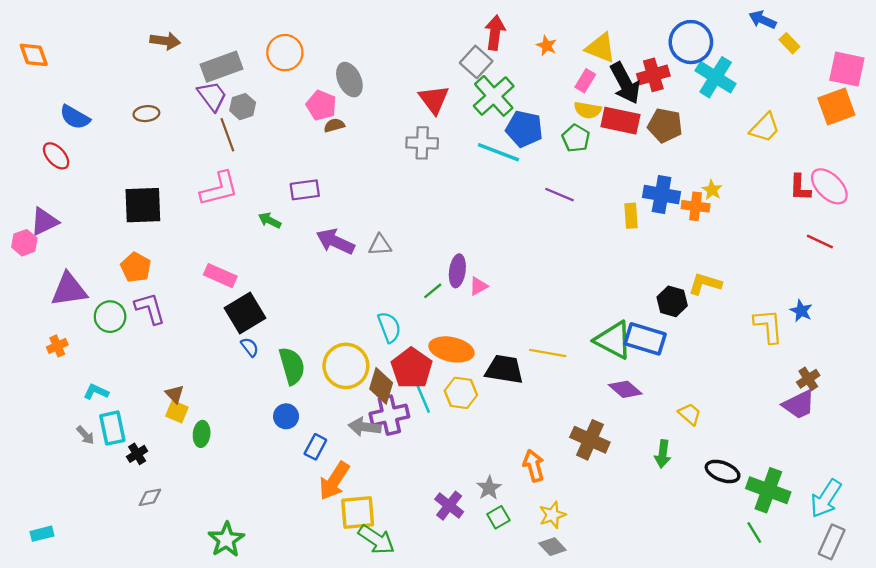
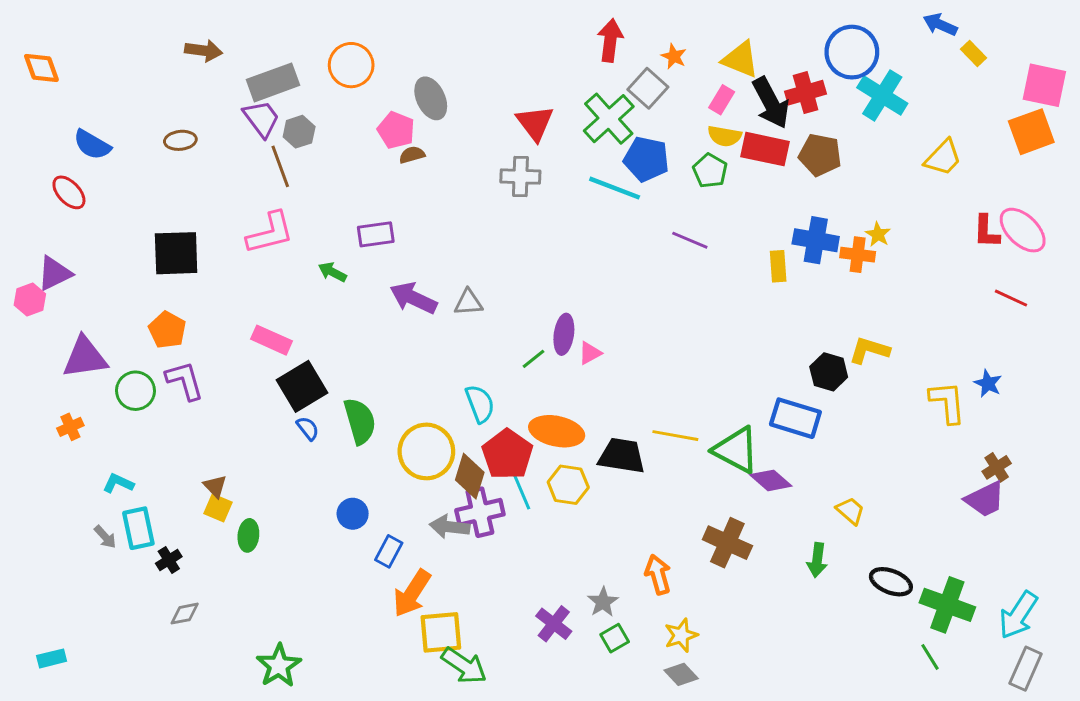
gray square: (476, 62) -> (648, 88), moved
green triangle: (613, 340) -> (736, 450), moved
green semicircle: (292, 366) -> (360, 421), moved

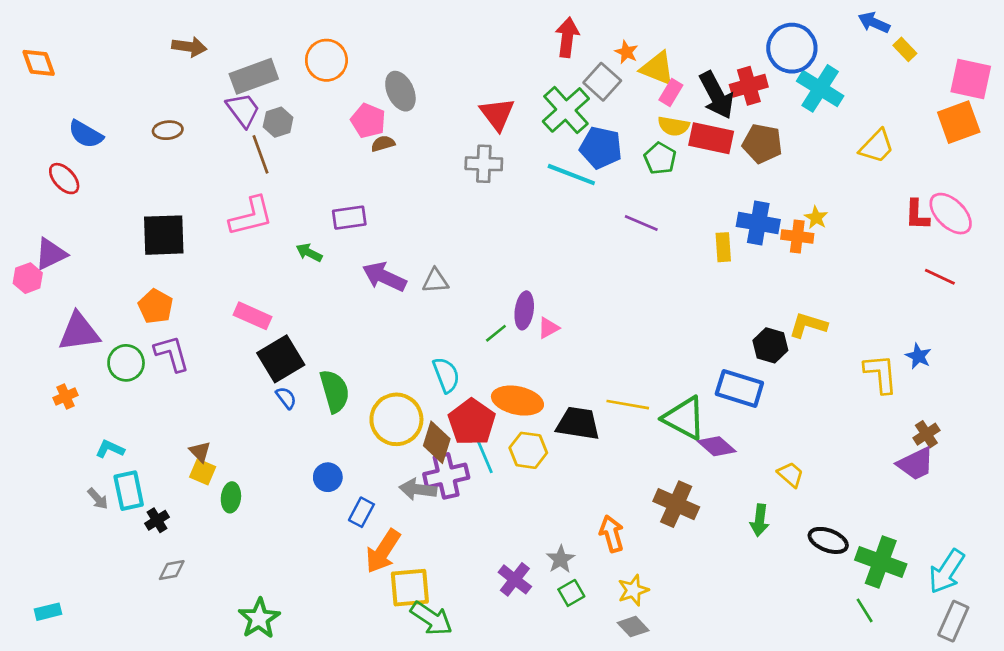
yellow triangle: (740, 59) -> (657, 68), moved

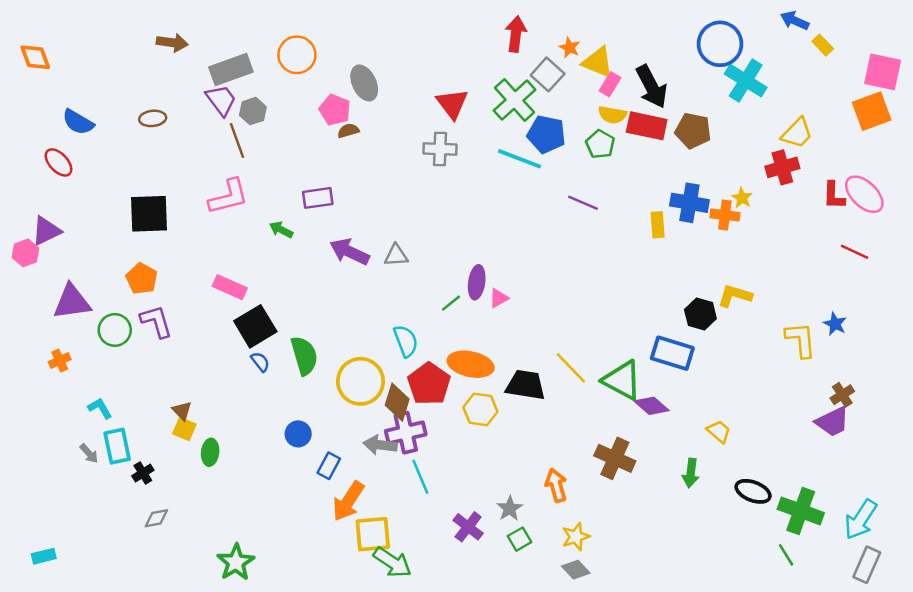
red cross: (749, 86) -> (782, 167), moved
yellow line: (628, 405) -> (571, 368), turned 36
cyan L-shape: (110, 449) -> (100, 408), turned 35
cyan line: (484, 454) -> (420, 477), moved

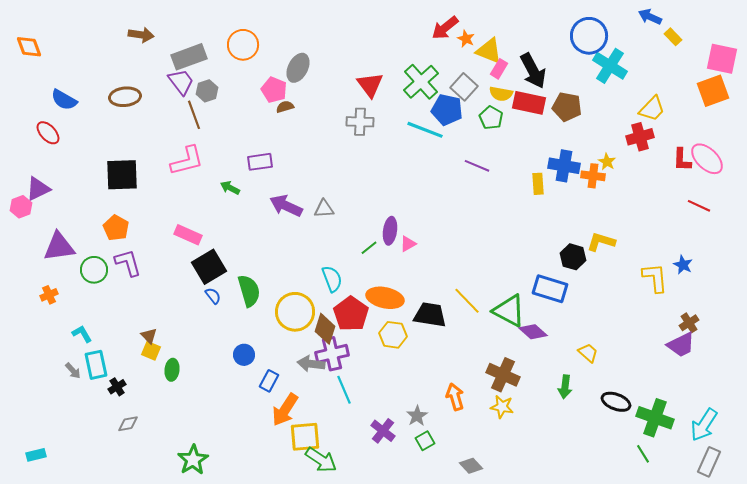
red arrow: (516, 34) -> (445, 28), moved, turned -136
gray square: (548, 74) -> (464, 87), moved
gray ellipse: (364, 83) -> (298, 68), turned 52
brown ellipse: (153, 118) -> (125, 97), size x1.4
yellow star: (576, 537) -> (502, 407), moved, turned 30

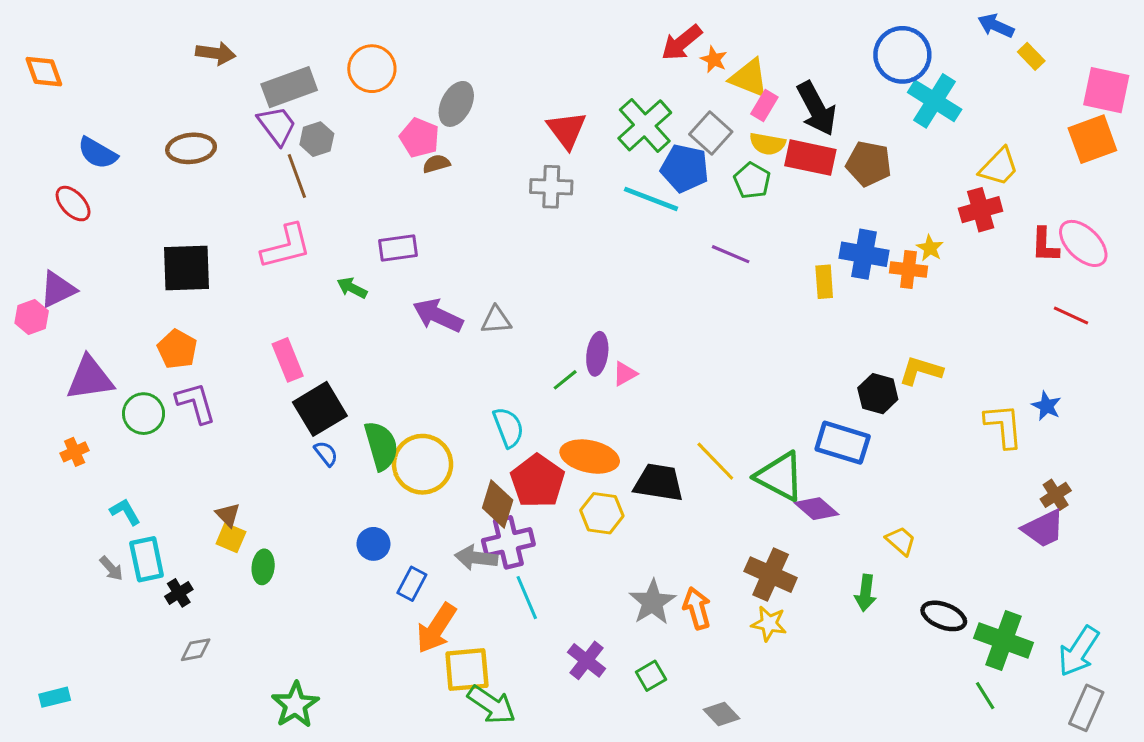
pink rectangle: (188, 235) -> (288, 360), turned 44
yellow circle: (295, 312) -> (423, 464), moved
gray star: (417, 416) -> (652, 602), moved, size x1.4

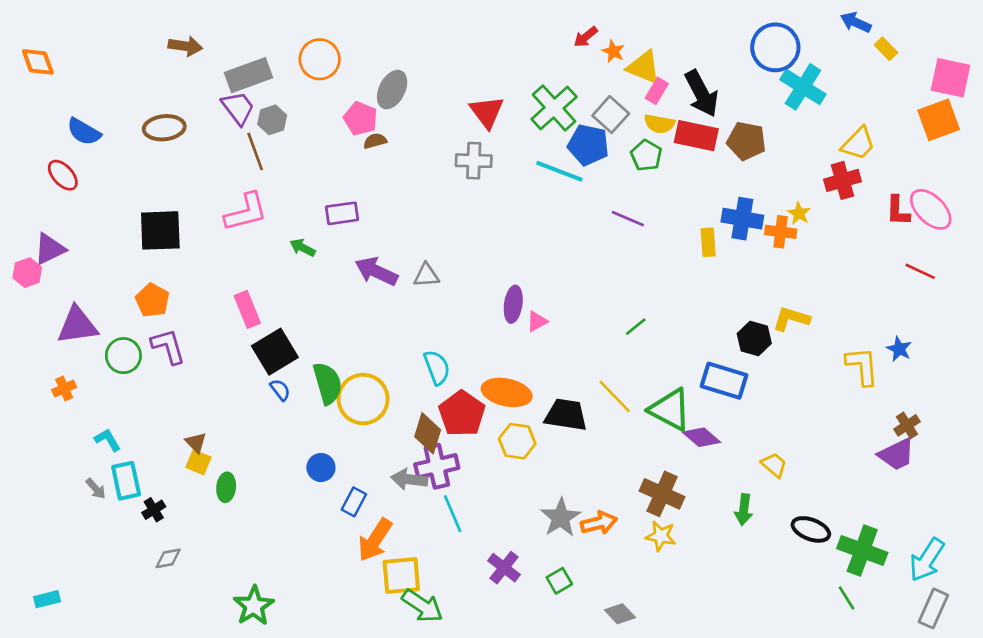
red arrow: (682, 43) -> (586, 37), size x0.7
green line: (565, 380) -> (636, 327), moved
orange arrow: (697, 608) -> (599, 523), turned 92

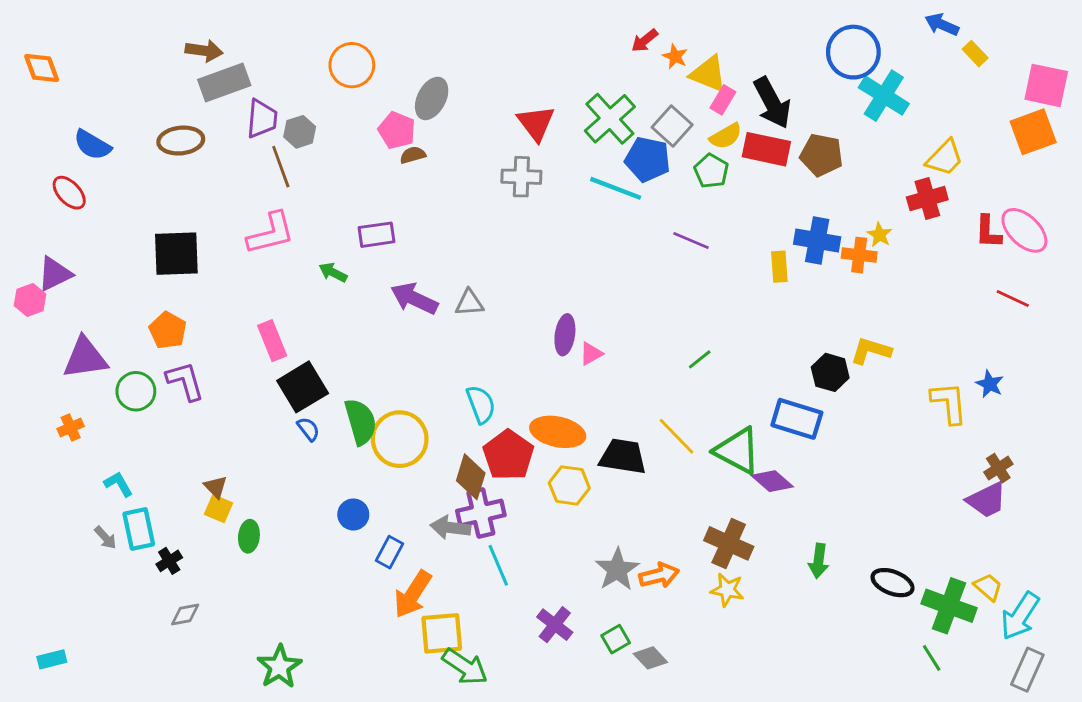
gray rectangle: (249, 75) -> (224, 83), moved
purple trapezoid: (238, 108) -> (262, 119), turned 42
yellow semicircle: (659, 124) -> (726, 136), turned -40
yellow trapezoid: (774, 465) -> (988, 587), moved
gray diamond: (620, 614) -> (650, 658), moved

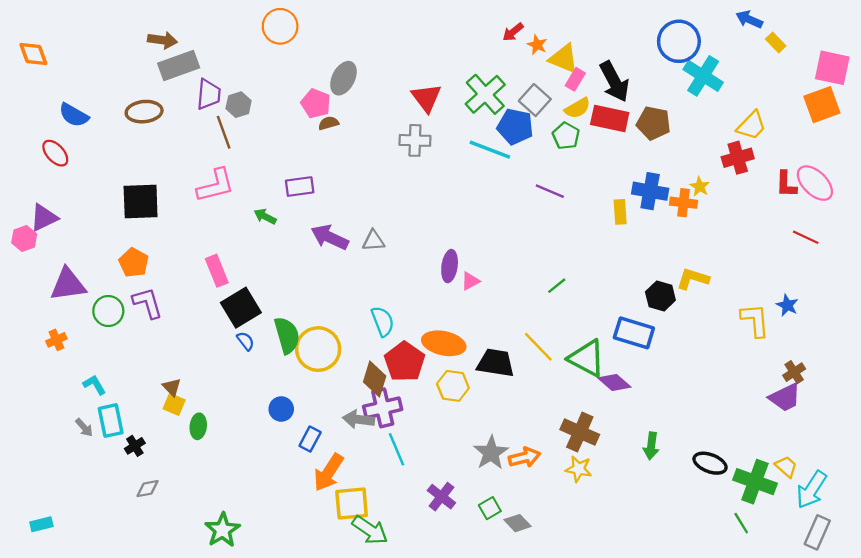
orange circle: (352, 65) -> (280, 26), moved

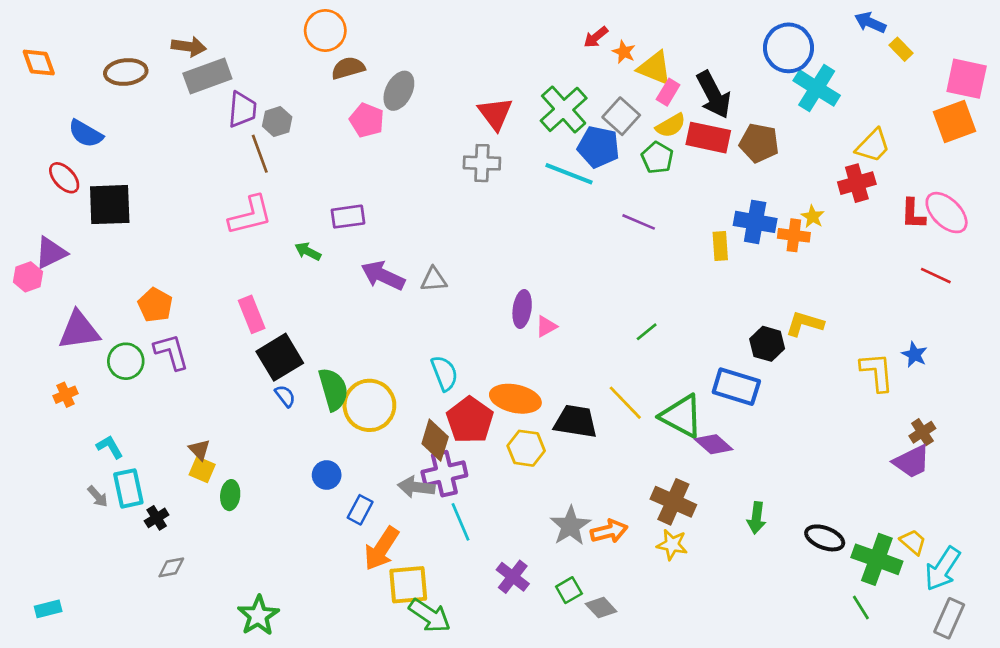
brown ellipse: (144, 112) -> (126, 72), moved
brown semicircle: (328, 123) -> (348, 68), moved, size x1.4
black square: (141, 202) -> (110, 205), moved

